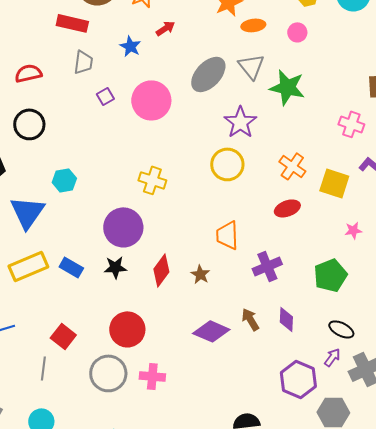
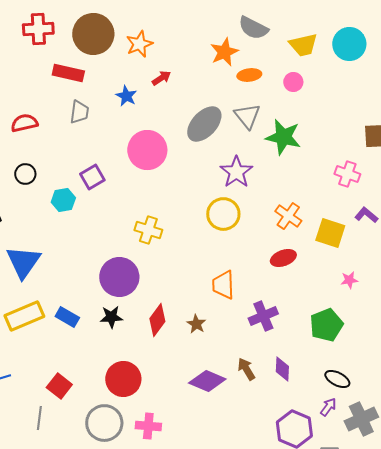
purple square: (105, 96) -> (92, 177), moved, size x1.4
black circle: (29, 124) -> (25, 174), size x0.7
cyan hexagon: (64, 180) -> (63, 200), moved

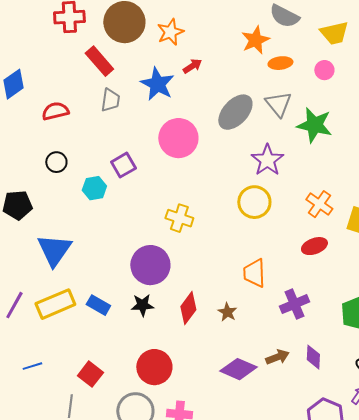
red rectangle: (68, 73) -> (99, 61), turned 36
blue star: (126, 96) -> (157, 84), size x1.6
brown arrow: (246, 369) -> (277, 357), turned 100

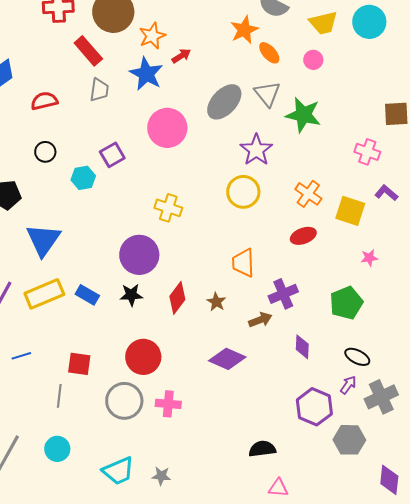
orange star: (170, 32) -> (152, 36), moved
orange ellipse: (280, 63) -> (269, 53), turned 55
brown arrow: (277, 357) -> (260, 320), moved
red square: (90, 374) -> (79, 364), turned -30

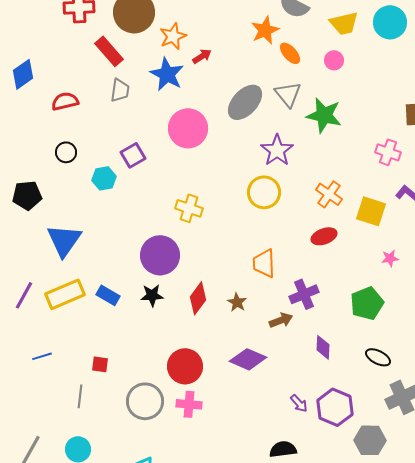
red circle: (143, 357) -> (185, 366), moved
red square: (79, 364) -> (100, 364), size x0.7
purple arrow: (348, 385) -> (299, 403), moved, turned 102

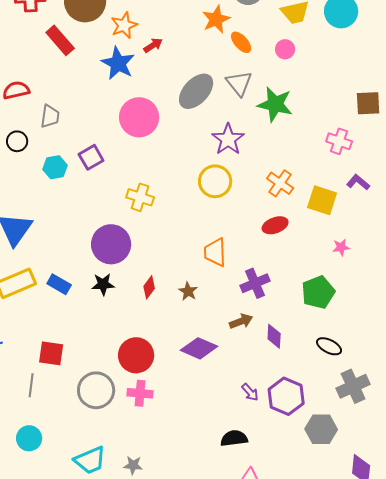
gray trapezoid: (120, 90) -> (50, 116), moved
purple square: (133, 155) -> (91, 157), moved
red diamond: (198, 298) -> (149, 287), size x0.7
brown arrow: (281, 320) -> (241, 321), moved
red square: (100, 364) -> (51, 353), size x1.5

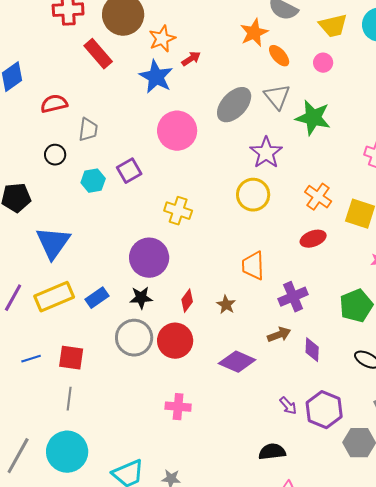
blue rectangle: (59, 284) -> (97, 298), turned -65
red square: (51, 353) -> (71, 358), moved
red circle: (136, 355) -> (175, 341), moved
gray circle: (96, 390) -> (134, 338), moved
cyan circle: (29, 438) -> (67, 452), size x1.6

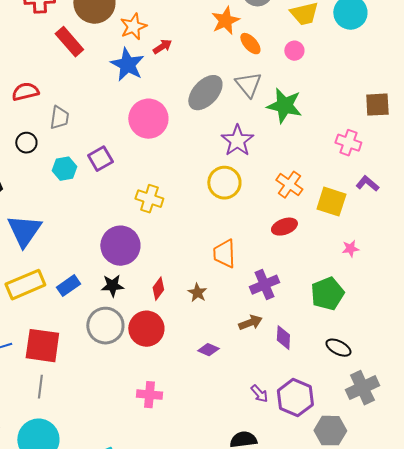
red square: (71, 358) -> (42, 346), size x1.4
purple diamond: (237, 362) -> (208, 350), size x0.6

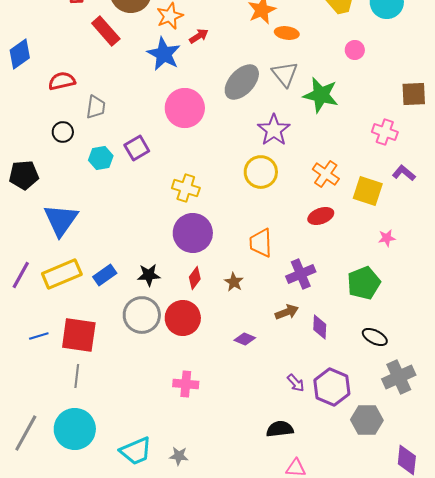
orange ellipse: (250, 44) -> (287, 33), turned -40
pink circle: (294, 51) -> (355, 50), moved
purple circle: (120, 246) -> (193, 233), moved

